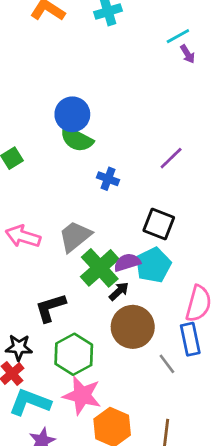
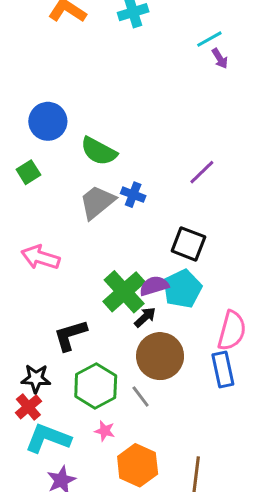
blue circle: (72, 114) -> (48, 121), moved
gray trapezoid: (75, 236) -> (97, 202), moved
gray line: (167, 364) -> (141, 396), moved
pink star: (82, 395) -> (105, 431), size x0.5

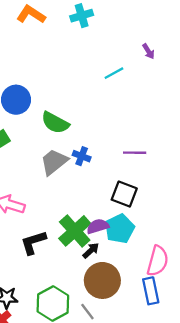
cyan line: (209, 39) -> (114, 73), moved
purple line: (202, 172) -> (135, 153), moved, turned 45
black L-shape: (70, 335) -> (33, 242), moved

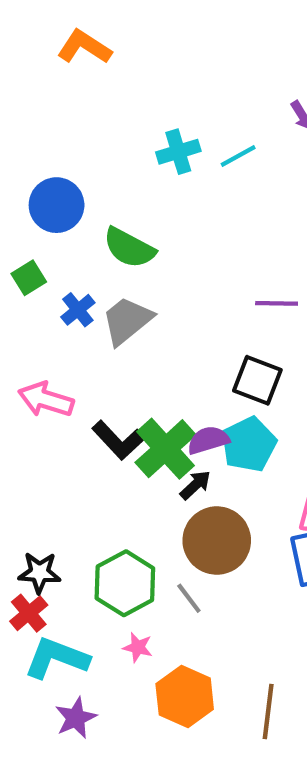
cyan cross: (82, 16) -> (178, 152), moved
blue cross: (82, 156) -> (78, 310), moved, turned 30
black L-shape: (33, 242) -> (118, 440), moved, turned -116

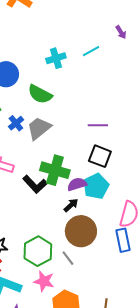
cyan cross: (178, 152) -> (56, 58), moved
purple line: (277, 303) -> (98, 125), moved
green cross: (165, 449) -> (55, 170), moved, turned -32
pink star: (138, 647) -> (44, 281), size x1.5

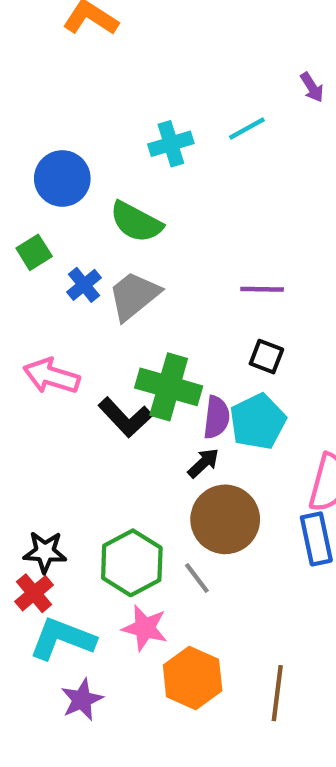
black square: (100, 156) -> (266, 357), size x0.7
purple semicircle: (77, 184) -> (216, 417), turned 114

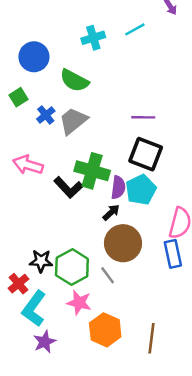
black square: (266, 357) -> (146, 154), size x1.8
black star: (45, 552) -> (41, 261), moved
cyan L-shape: (62, 639) -> (34, 309), turned -75

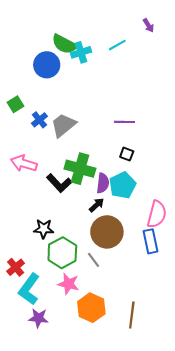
blue circle: (34, 57) -> (47, 65), moved
green semicircle: (74, 81) -> (64, 44), moved
black square: (146, 154) -> (127, 154), size x0.5
black star: (41, 261) -> (44, 229), moved
purple star: (45, 342) -> (38, 318), turned 30

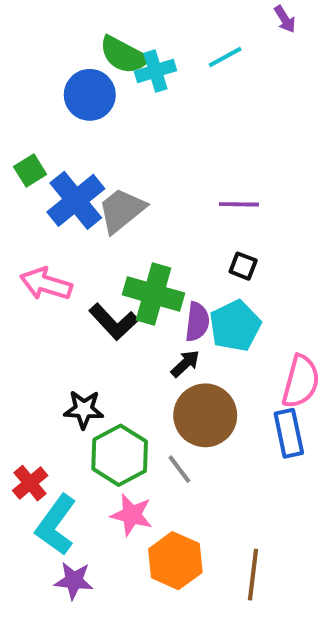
blue cross: (39, 120) -> (76, 200), size x1.8

